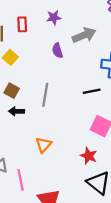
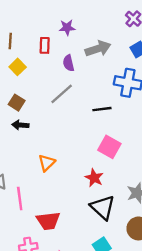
red rectangle: (22, 24) -> (45, 45), moved
gray line: (45, 95) -> (62, 94), moved, turned 35

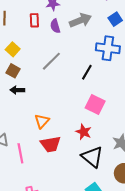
purple semicircle: (68, 63) -> (55, 26), moved
yellow square: (18, 67) -> (13, 49), moved
black line: (102, 109) -> (87, 72), turned -49
red trapezoid: (48, 221) -> (51, 144), moved

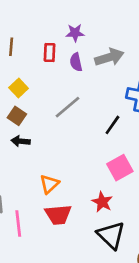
pink square: (95, 104) -> (120, 168), turned 30

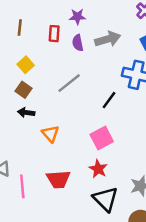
pink square: (120, 168) -> (102, 138), moved
orange triangle: (49, 184) -> (50, 134), moved, turned -30

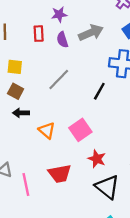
yellow square: (26, 65) -> (15, 67), turned -35
pink square: (102, 138) -> (80, 130), moved

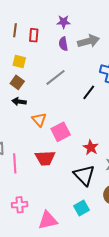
red rectangle: (39, 34) -> (34, 35), moved
pink square: (80, 130) -> (61, 132), moved
red star: (97, 159) -> (91, 147), moved

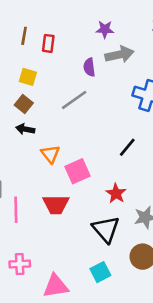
purple star: (64, 22) -> (105, 29), moved
purple semicircle: (63, 44) -> (89, 67), moved
black line: (89, 92) -> (127, 147), moved

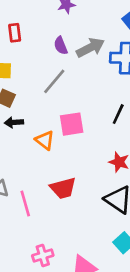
gray arrow: (119, 54) -> (90, 48), moved
pink square: (78, 171) -> (72, 124), moved, turned 30

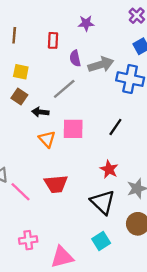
red rectangle: (15, 33) -> (53, 40), moved
black arrow: (14, 122) -> (40, 112), moved
pink line: (25, 203) -> (21, 192), turned -40

